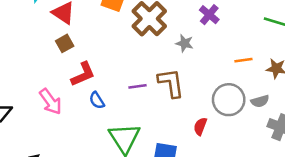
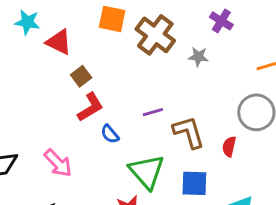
brown square: (65, 43) -> (81, 76), moved
brown L-shape: (171, 83) -> (189, 132), moved
pink arrow: (51, 102) -> (58, 163), moved

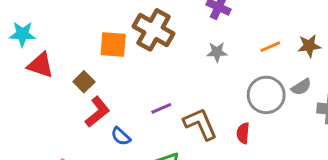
orange square: (112, 19) -> (113, 44), moved
red triangle: (59, 42) -> (40, 65), moved
gray star: (198, 57) -> (217, 52), moved

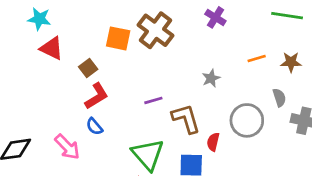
gray star: (217, 52) -> (211, 78), moved, turned -30
gray semicircle: (301, 87) -> (279, 98), turned -84
gray circle: (266, 95) -> (247, 120), moved
red semicircle: (243, 133) -> (213, 142), moved
blue semicircle: (121, 136) -> (94, 126), moved

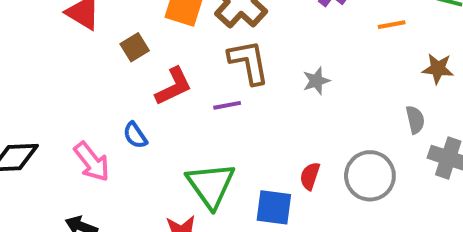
orange line: (257, 58) -> (392, 25), moved
red L-shape: (97, 96) -> (174, 86), moved
brown L-shape: (186, 119) -> (249, 62), moved
gray circle: (247, 120) -> (370, 176), moved

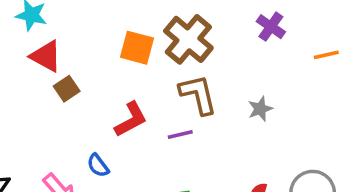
brown square: (135, 47) -> (67, 89), moved

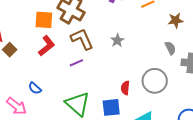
red L-shape: (131, 119) -> (47, 46), moved

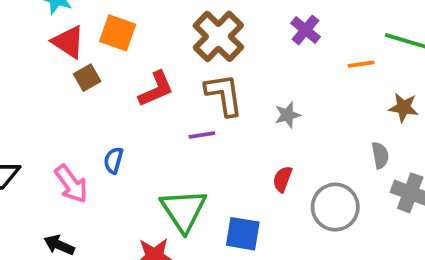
orange square: (44, 20) -> (118, 33), moved
blue semicircle: (35, 88) -> (113, 160), turned 48
red semicircle: (125, 88) -> (282, 179), moved

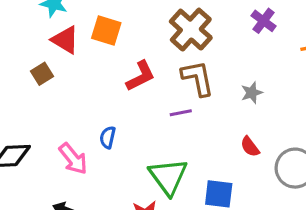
brown square: (87, 78) -> (42, 74), moved
red semicircle: (282, 179) -> (250, 147), turned -55

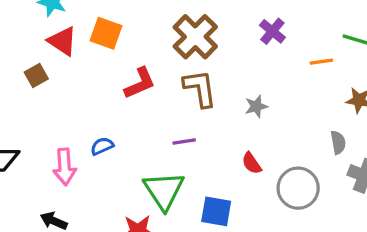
purple line: (181, 113) -> (184, 142), moved
blue semicircle: (108, 137) -> (102, 146), turned 50
pink arrow: (73, 159) -> (65, 167), turned 32

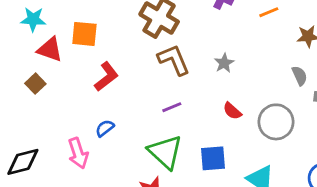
red L-shape: (140, 83) -> (106, 77), moved

